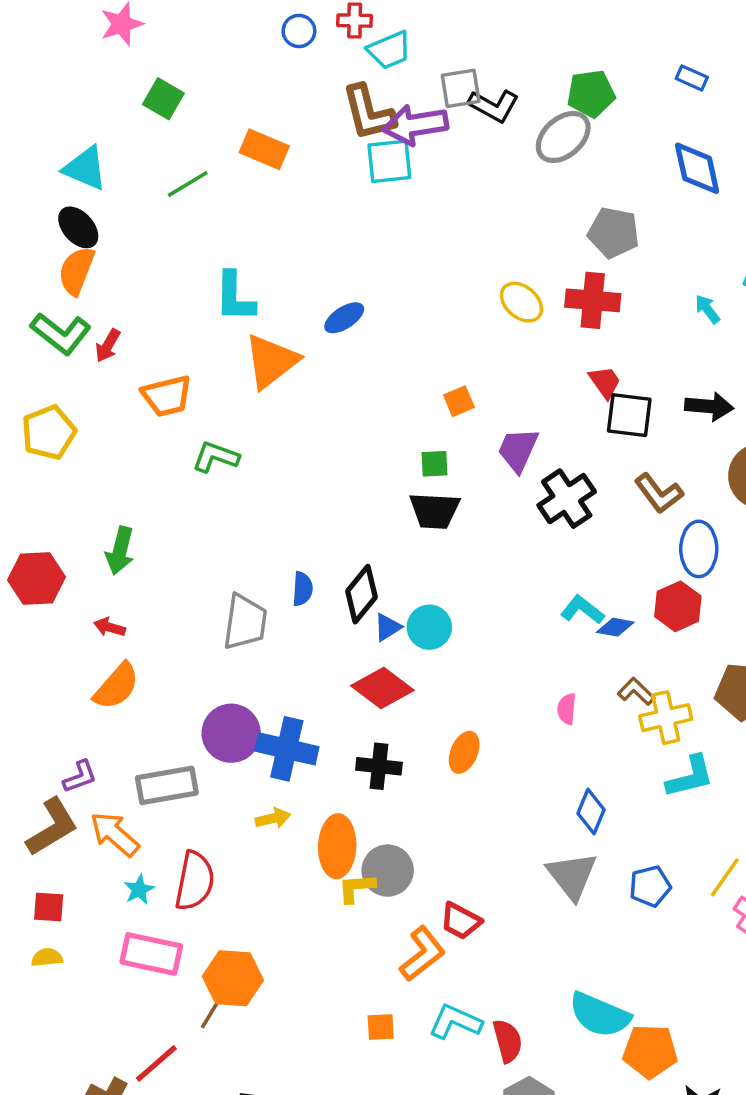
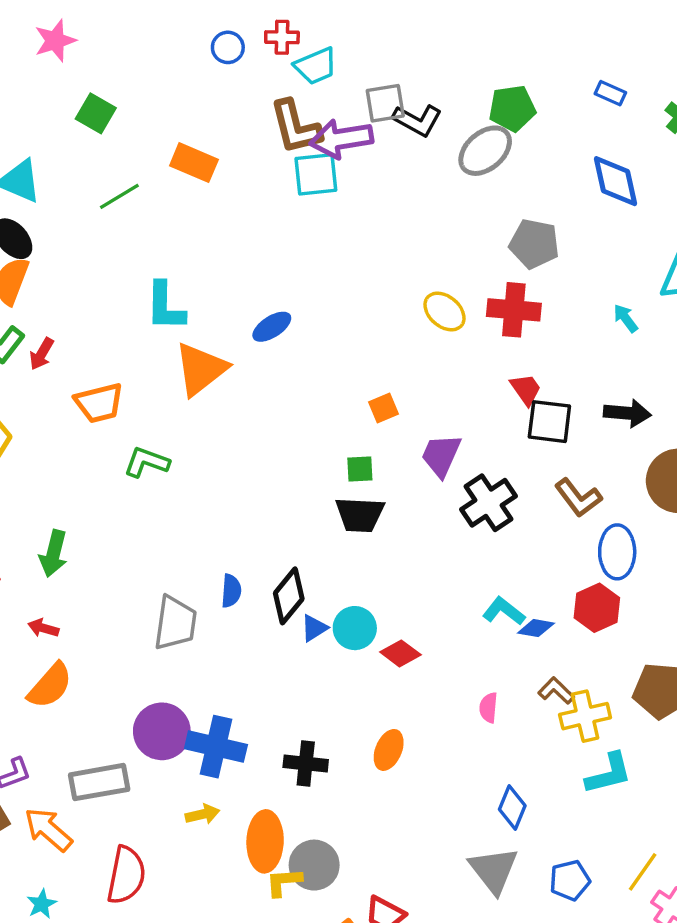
red diamond: (382, 688) -> (400, 653), moved, size x0.7
cyan star: (139, 890) -> (42, 904), moved

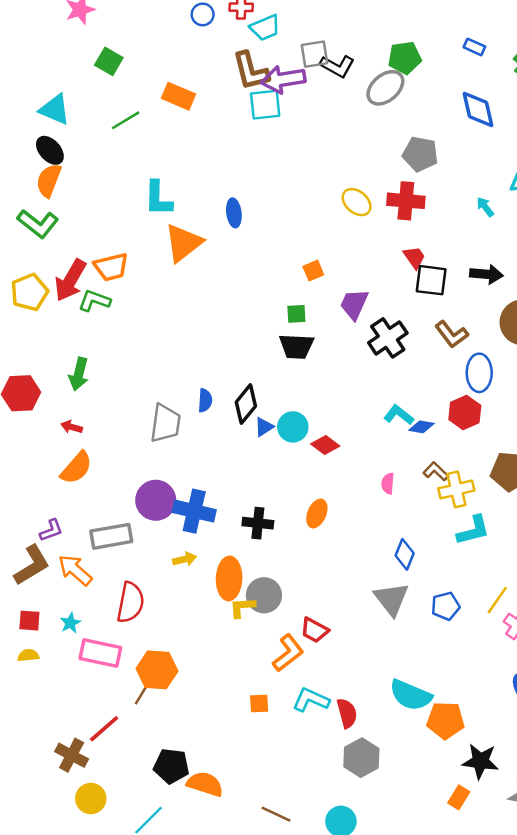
blue ellipse: (272, 327) -> (234, 213), turned -64
red arrow: (42, 354) -> (70, 280), moved, size x1.8
green L-shape: (147, 462) -> (94, 301), moved

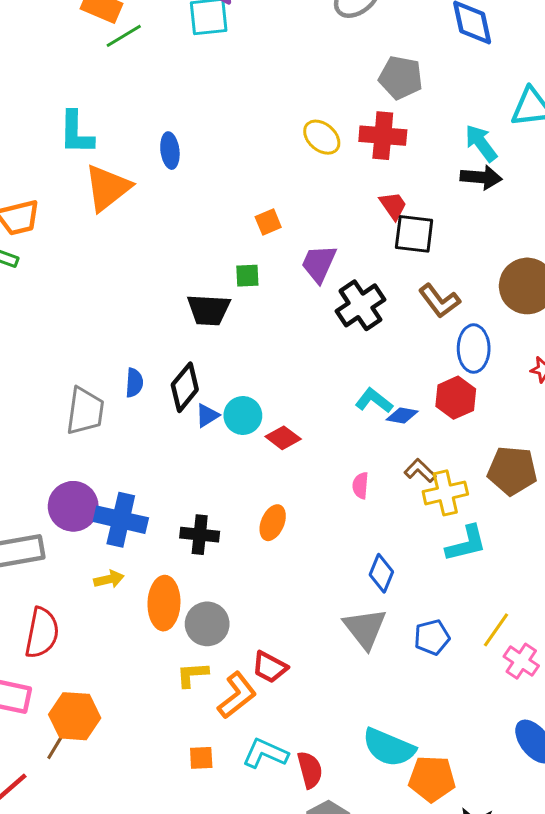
green line: (126, 120) -> (124, 36), moved
cyan arrow: (485, 207) -> (481, 143), size x1.5
black arrow: (486, 274) -> (481, 177), moved
black trapezoid: (296, 346) -> (209, 310), moved
yellow L-shape: (242, 607) -> (192, 675), moved

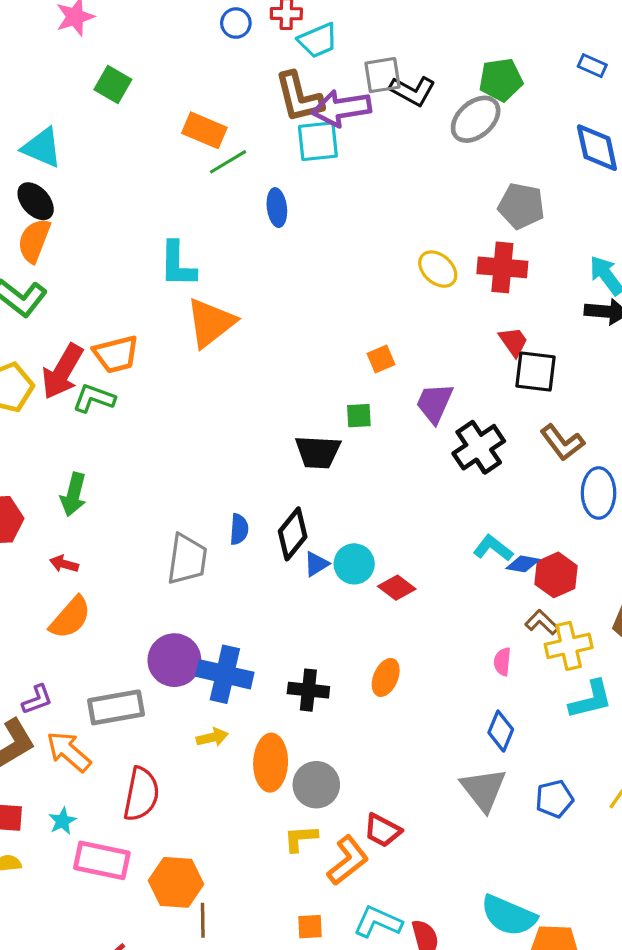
blue ellipse: (170, 151) -> (277, 208), moved
red hexagon: (456, 398) -> (556, 575), moved
pink semicircle: (360, 485) -> (502, 662), moved
brown line: (57, 744) -> (203, 920), moved, turned -32

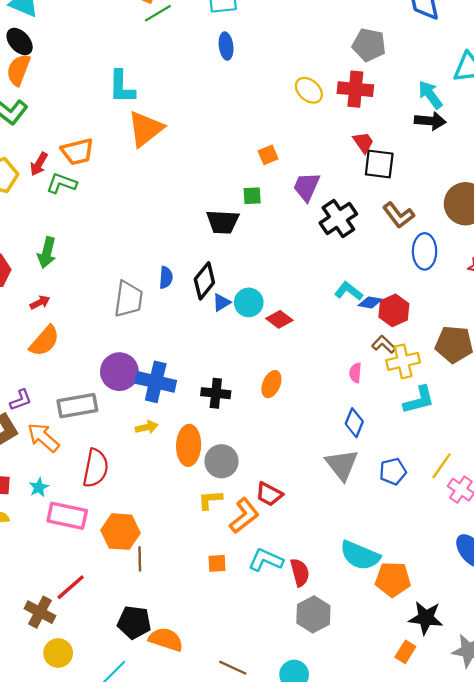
blue ellipse: (277, 208) -> (226, 46), moved
red arrow: (62, 372) -> (39, 164), size x0.6
red arrow: (64, 564) -> (40, 302), turned 138

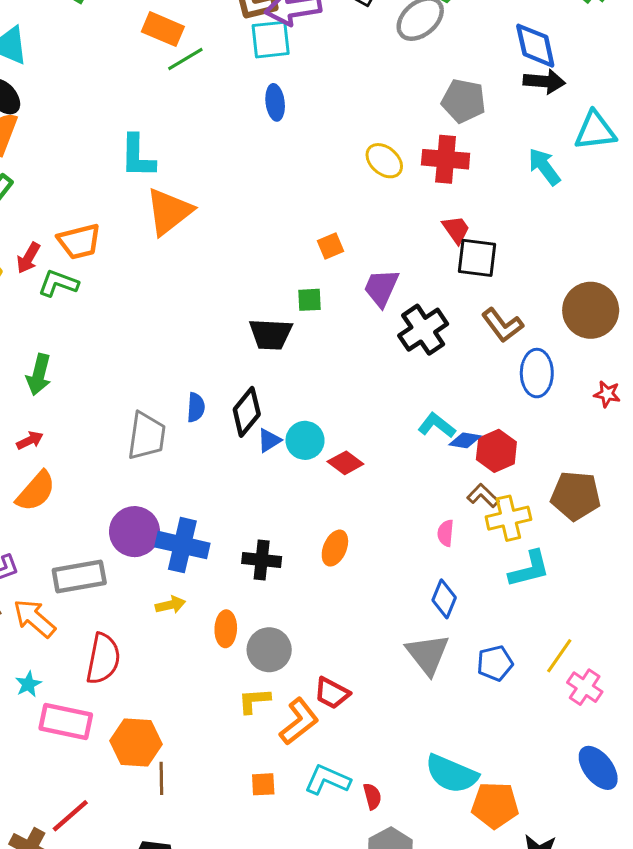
black arrow: (430, 121) -> (544, 81), moved
orange ellipse: (189, 445) -> (226, 629), size x0.7
red semicircle: (300, 572) -> (372, 796), size x0.7

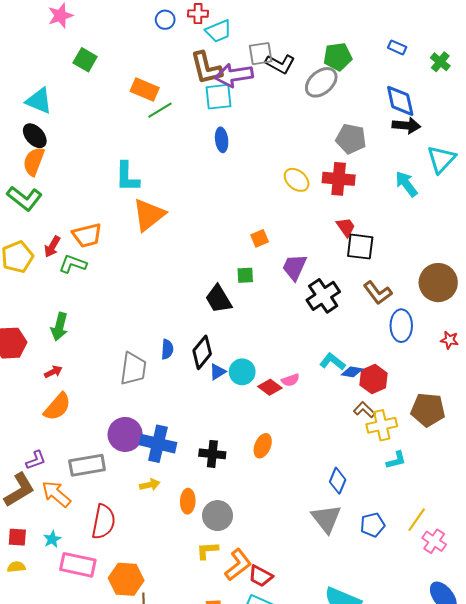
cyan triangle: (595, 131) -> (441, 159), turned -40
black trapezoid: (271, 334) -> (219, 299), turned 56
pink semicircle: (446, 533) -> (290, 380), moved, turned -114
cyan L-shape: (529, 569) -> (396, 460), size x0.7
red trapezoid: (332, 693) -> (261, 576), moved

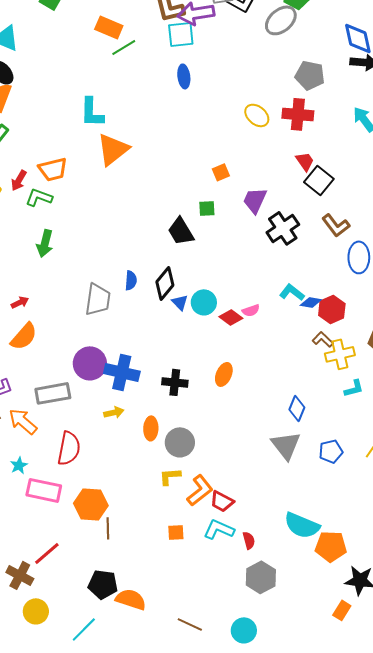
black square: (360, 247) -> (319, 180), turned 32
green arrow: (59, 327) -> (45, 243), moved
blue triangle: (217, 372) -> (180, 302), turned -42

